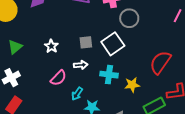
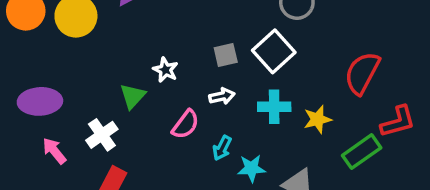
green triangle: (15, 47) -> (133, 96), moved

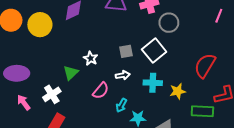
green rectangle: (362, 152) -> (202, 111), turned 35

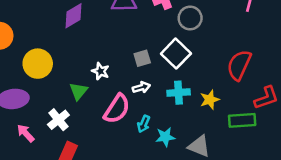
yellow circle: (40, 25) -> (38, 64), moved
pink semicircle: (101, 91) -> (117, 109), size x1.4

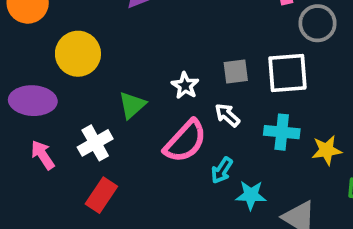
white square: (176, 54) -> (287, 73), turned 32
white star: (100, 71) -> (185, 86), moved
white arrow: (141, 87) -> (227, 115), turned -132

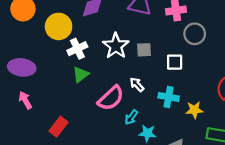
yellow circle: (78, 54) -> (59, 26), moved
gray square: (236, 72) -> (144, 50), moved
white square: (287, 73) -> (175, 62), size x0.7
white star: (185, 86) -> (116, 46), moved, size x1.6
white cross: (95, 143) -> (77, 49), moved

